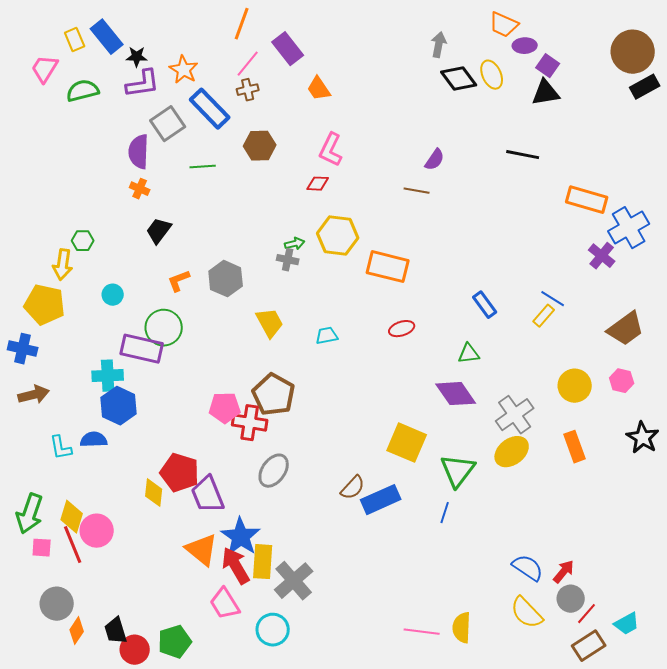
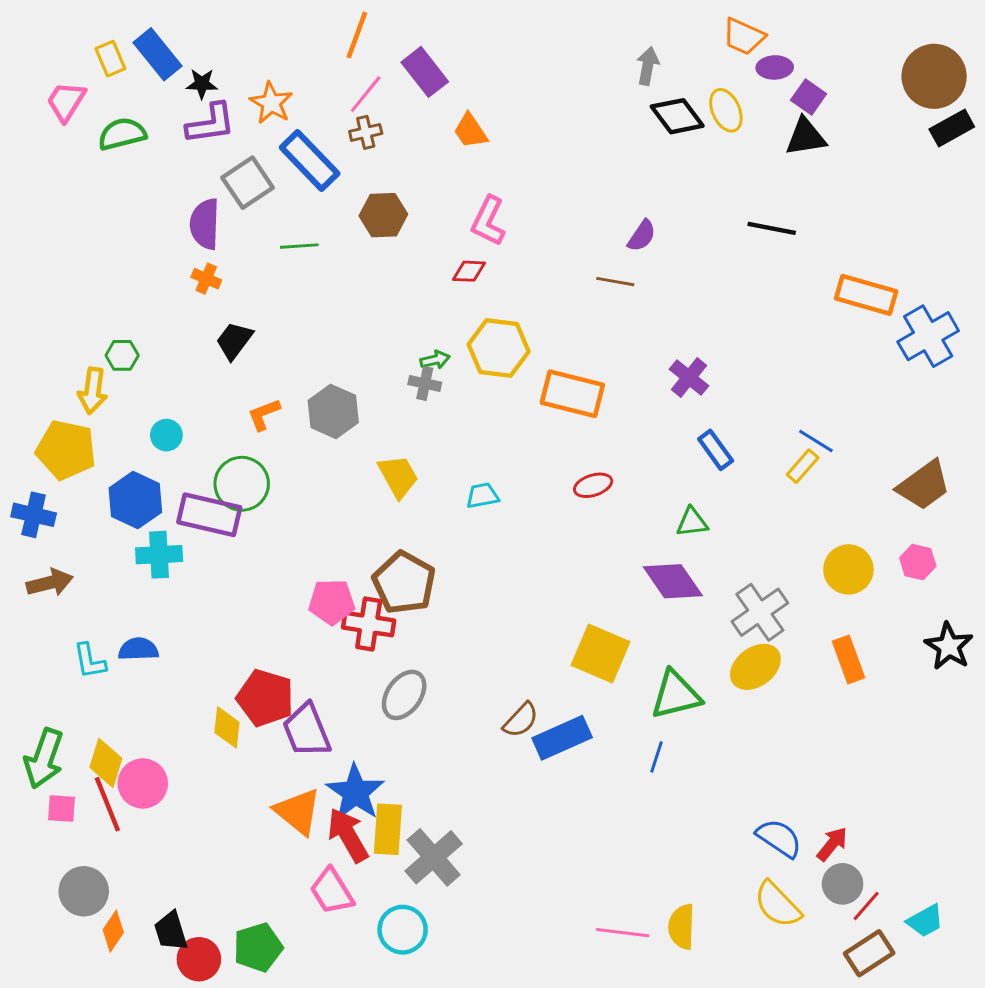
purple cross: (602, 256) -> (689, 378), moved
blue hexagon: (119, 406) -> (135, 500), moved
green triangle: (458, 471) -> (676, 695), turned 39

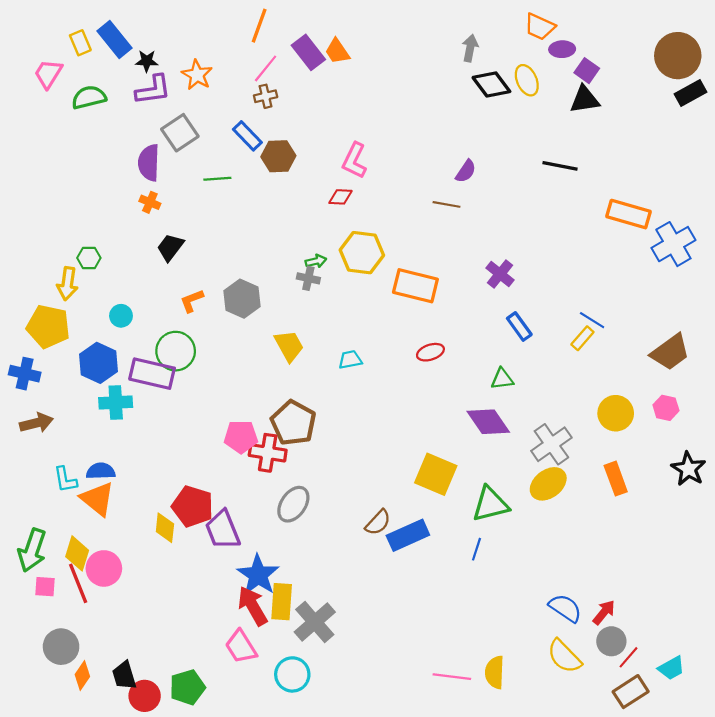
orange trapezoid: (471, 131) -> (337, 51), moved
blue rectangle: (310, 160) -> (247, 136), moved, size x0.7
orange triangle: (298, 812) -> (97, 499), moved

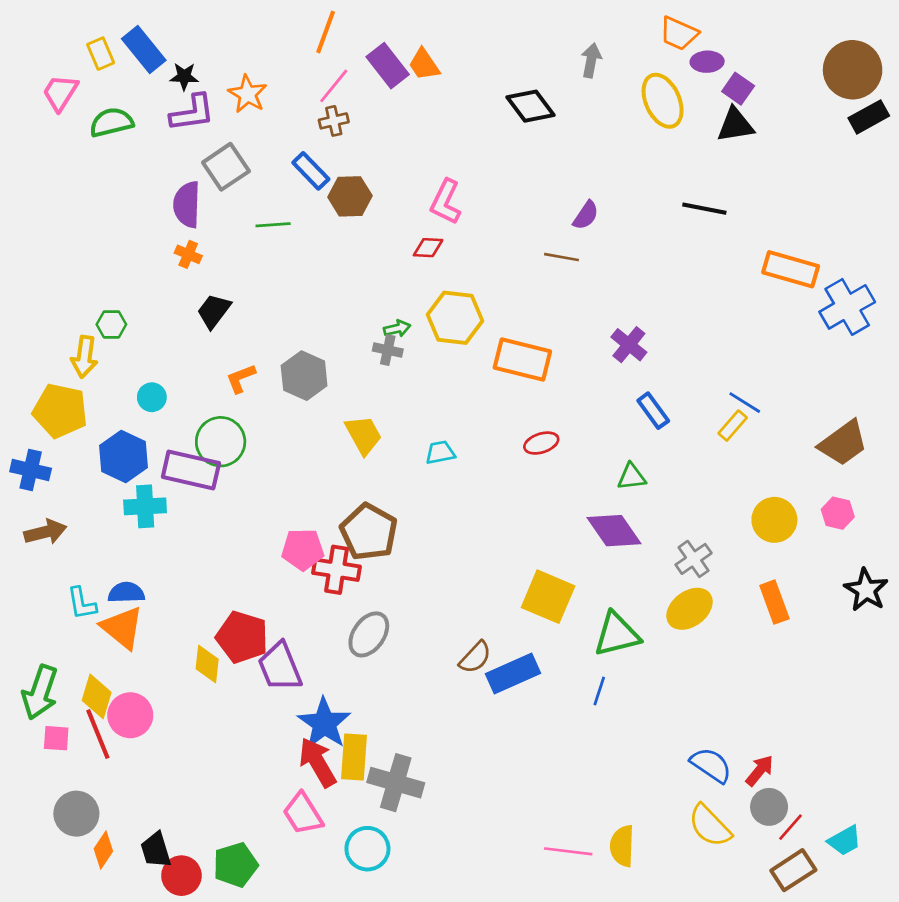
yellow ellipse: (527, 80) -> (663, 101), size x1.4
black diamond: (491, 84) -> (531, 106), moved
gray cross: (551, 444) -> (694, 559), size x0.7
gray cross: (315, 622) -> (396, 783), turned -33

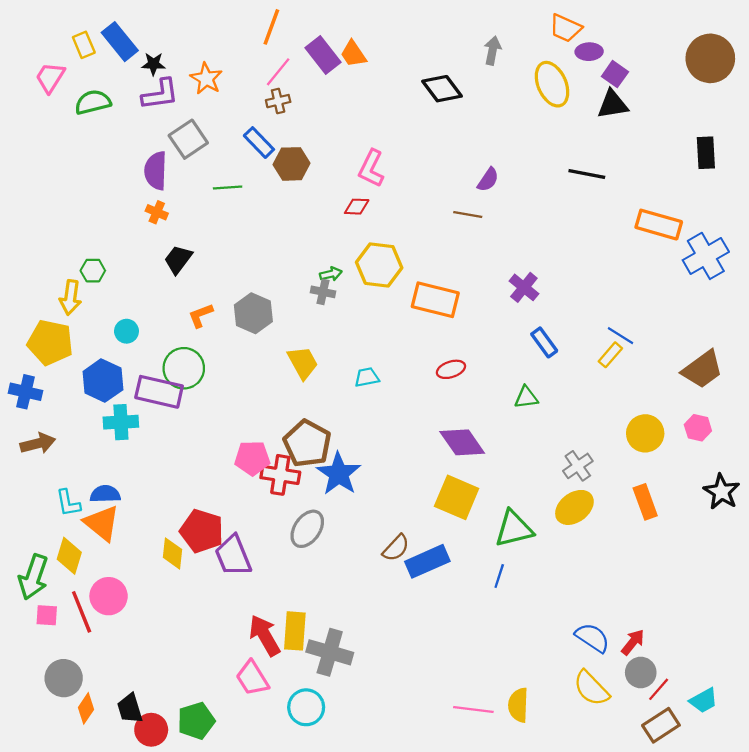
black rectangle: (869, 117) -> (706, 153), moved, turned -64
purple diamond: (614, 531) -> (462, 442), moved
yellow diamond: (97, 696) -> (69, 556), moved
blue star: (324, 723) -> (339, 474), moved

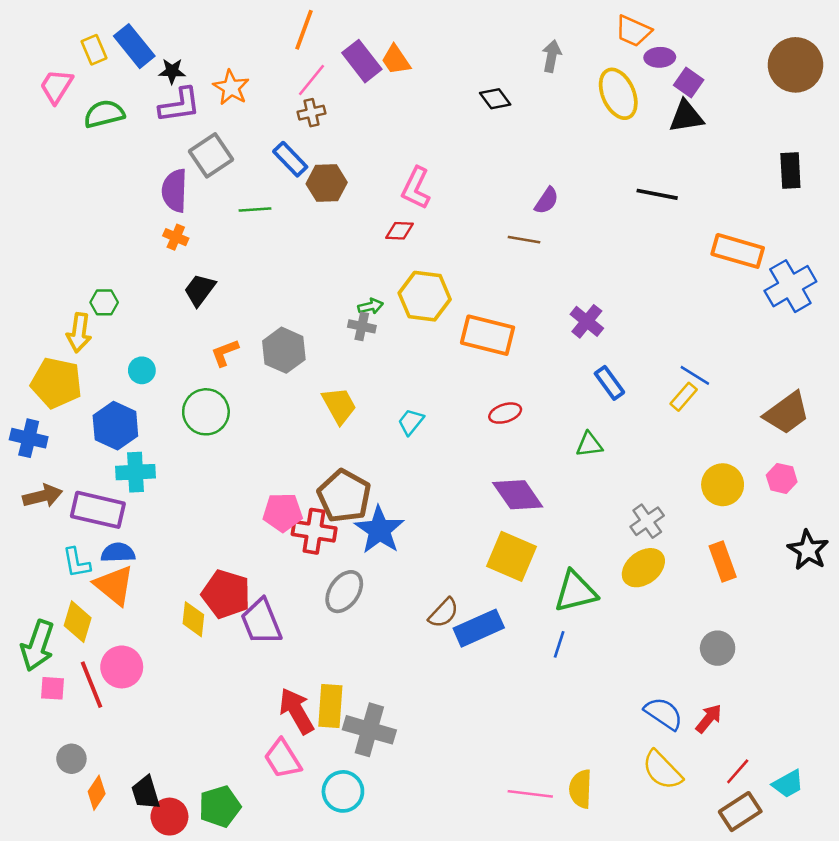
black diamond: (442, 89) -> (495, 99), size x0.7
cyan trapezoid: (367, 377) -> (411, 422), turned -40
purple rectangle: (159, 392) -> (98, 510), moved
gray circle: (641, 672) -> (718, 648), moved
gray circle: (64, 678) -> (71, 759), size x0.7

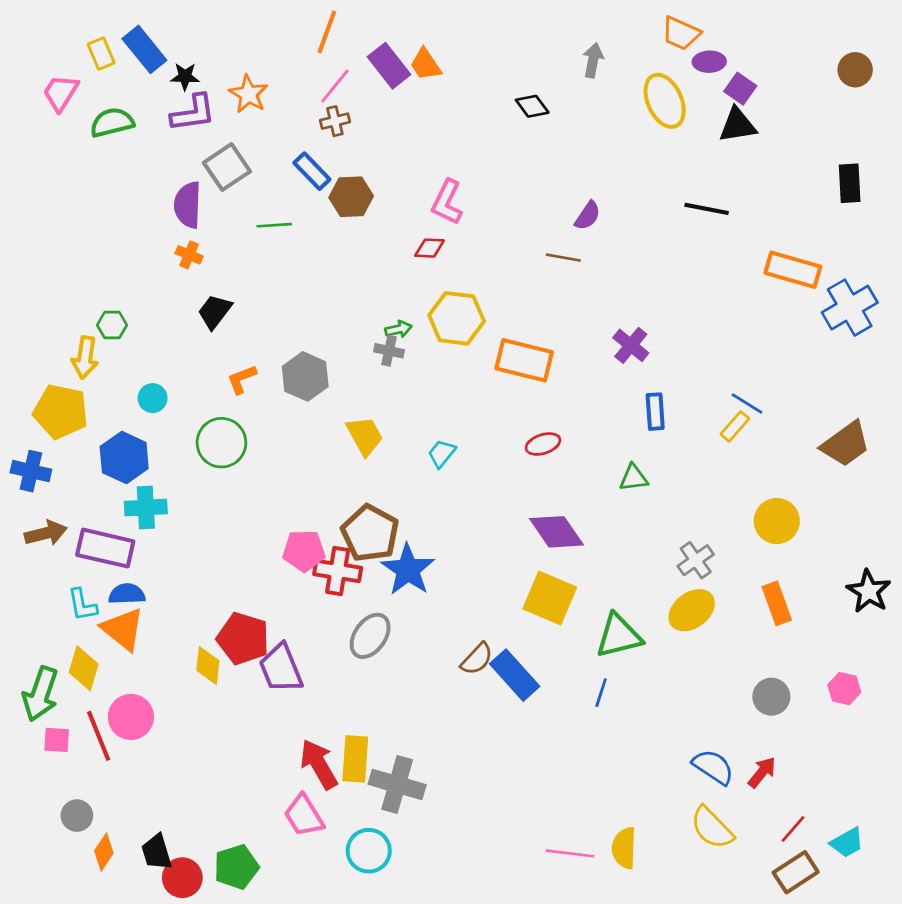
brown circle: (795, 65) -> (855, 70), size x0.6
blue rectangle: (609, 383) -> (655, 412), turned 32
pink hexagon: (782, 478) -> (844, 689), moved
blue rectangle: (479, 628) -> (515, 675), turned 72

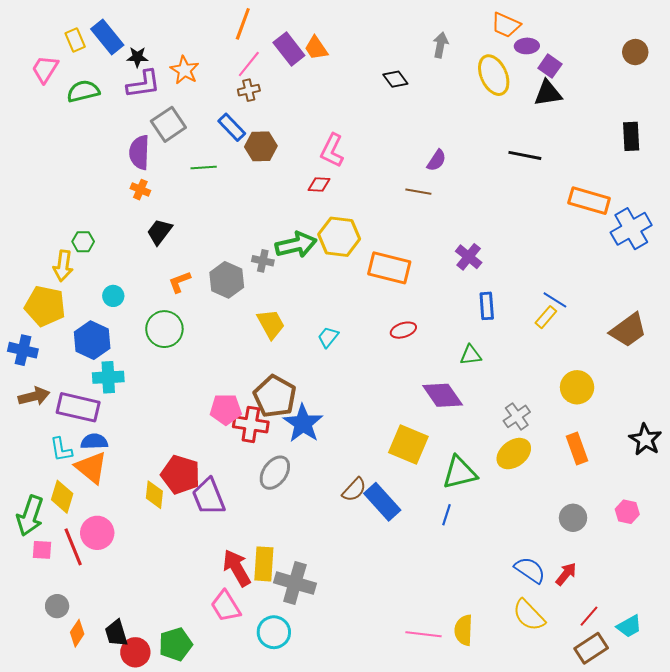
green arrow: (398, 329) -> (296, 245), size x2.0
gray cross: (389, 351) -> (263, 261), moved
purple diamond: (557, 532) -> (443, 395), moved

